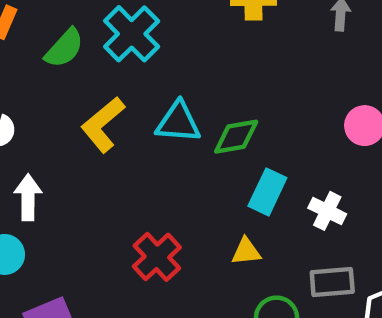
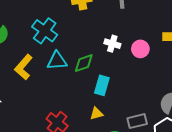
cyan cross: (132, 34) -> (45, 31), moved
white cross: (327, 211) -> (112, 44), moved

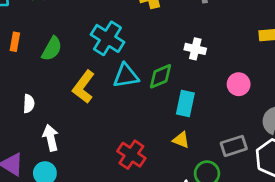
pink circle: (140, 49) -> (239, 84), moved
yellow triangle: (97, 114) -> (181, 140), turned 40

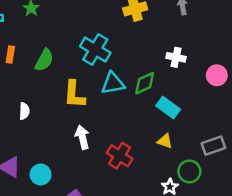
pink circle: (239, 84) -> (217, 75), moved
yellow L-shape: (84, 87) -> (74, 94), turned -32
cyan rectangle: (185, 103) -> (168, 108), turned -65
white arrow: (51, 138) -> (82, 137), moved

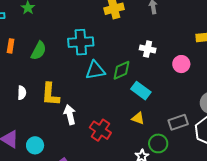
cyan cross: (95, 49) -> (81, 42), turned -35
yellow L-shape: (74, 94) -> (50, 94), moved

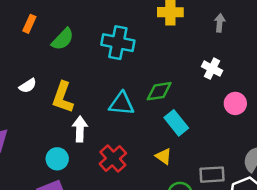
white cross: (148, 49) -> (212, 69), moved
cyan triangle: (95, 70) -> (121, 104), moved
white semicircle: (22, 93) -> (28, 86), turned 40
cyan circle: (35, 145) -> (57, 159), moved

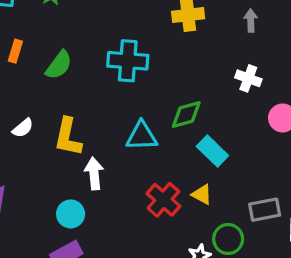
red cross: (113, 158) -> (163, 200), moved

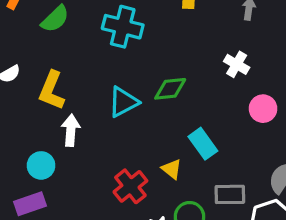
cyan triangle: (142, 136) -> (123, 102), turned -36
cyan rectangle: (212, 151) -> (203, 144), moved
red cross: (163, 200) -> (130, 186), moved

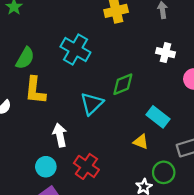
cyan cross: (123, 27) -> (75, 49), turned 32
yellow L-shape: (52, 90) -> (35, 90), moved
red cross: (130, 186) -> (86, 166), moved

